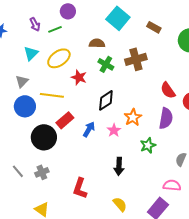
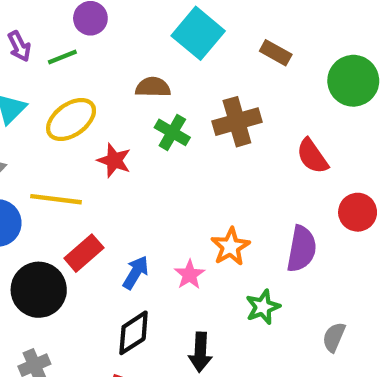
red semicircle: (168, 90) -> (312, 156), moved
black diamond: (106, 100) -> (134, 333), moved

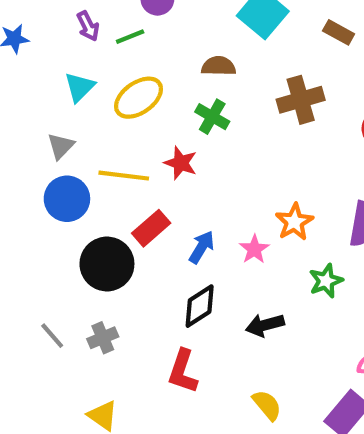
green cross: (172, 132) -> (212, 117), moved
red star: (114, 160) -> (181, 163), moved
black arrow: (200, 352) -> (265, 325), turned 72

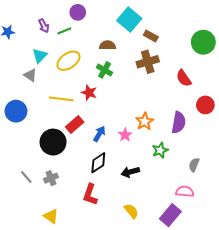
brown rectangle: (339, 32) -> (151, 36), moved
gray triangle: (61, 146) -> (30, 75), moved, turned -40
blue circle: (67, 199) -> (16, 111), moved

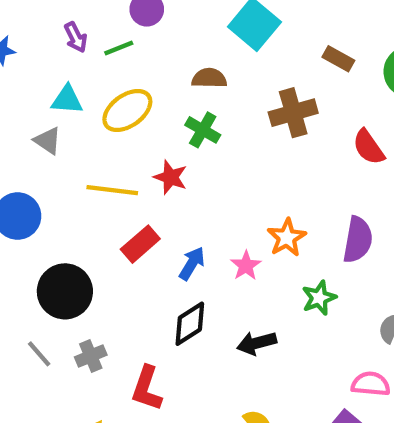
brown rectangle: (151, 36) -> (338, 59), moved
cyan triangle: (40, 56) -> (67, 100), turned 49
black circle: (53, 142) -> (65, 291), moved
red L-shape: (90, 195) -> (147, 388), moved

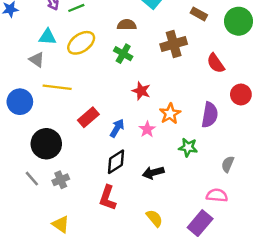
red star: (170, 177) -> (141, 91), moved
yellow line: (112, 190) -> (57, 87), moved
green star: (319, 298) -> (188, 147), turned 30
red L-shape: (147, 388) -> (108, 198), moved

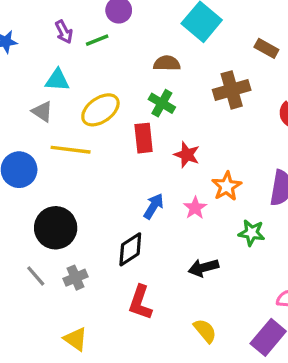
yellow ellipse: (81, 43) -> (100, 110), moved
red rectangle: (88, 117) -> (144, 138), moved, turned -55
black diamond: (116, 162) -> (130, 249), moved

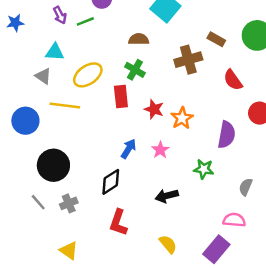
brown rectangle: (266, 48) -> (216, 39), moved
orange star: (227, 186) -> (182, 118), moved

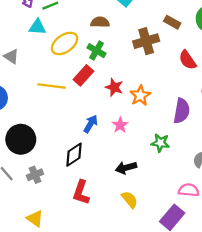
cyan triangle: (55, 52) -> (37, 27), moved
yellow ellipse: (88, 75) -> (65, 43), moved
red rectangle: (121, 97) -> (83, 75), turned 48
yellow line: (65, 105) -> (52, 86), moved
yellow semicircle: (168, 244) -> (130, 200), moved

